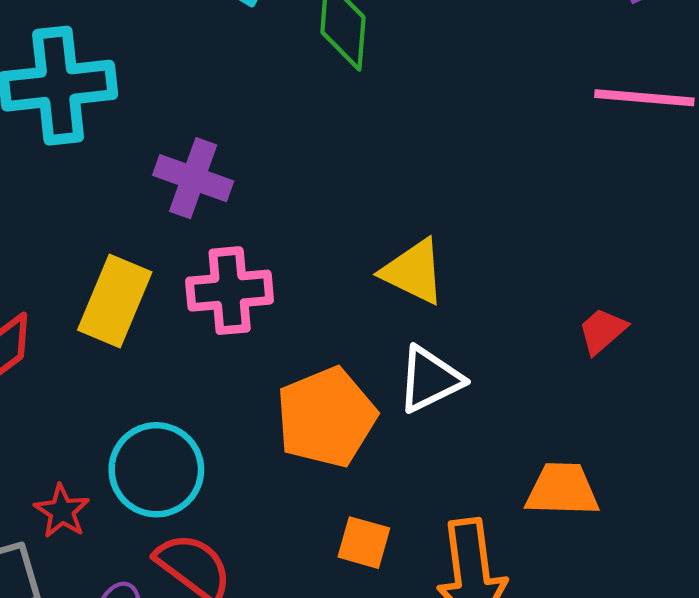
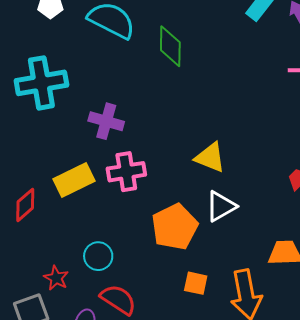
yellow rectangle: (115, 301) -> (74, 180), turned 45
cyan circle: (156, 470) -> (98, 256), size x0.7

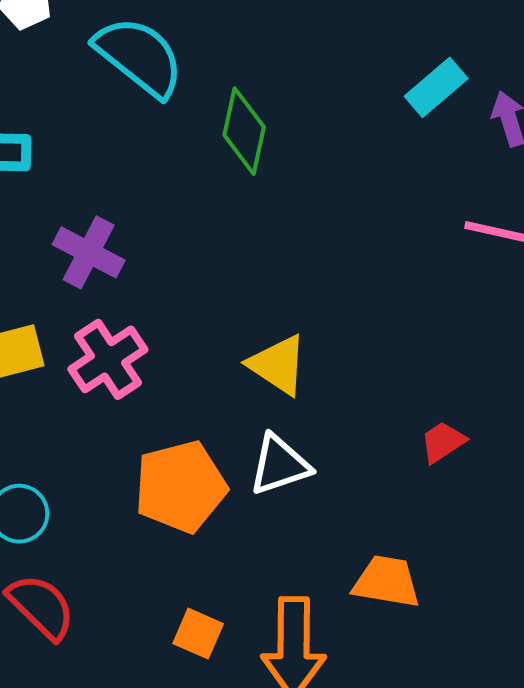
pink cross: (126, 172) -> (108, 359), turned -36
orange square: (196, 283) -> (198, 634), moved

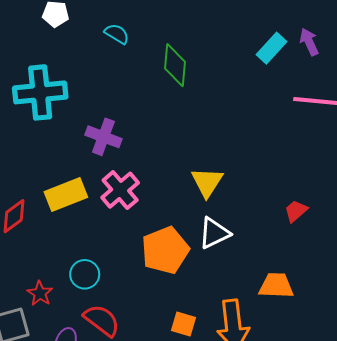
cyan semicircle: (139, 56) -> (117, 34), size x0.5
cyan rectangle: (436, 87) -> (271, 48), moved
yellow triangle: (278, 365) -> (207, 182), turned 36

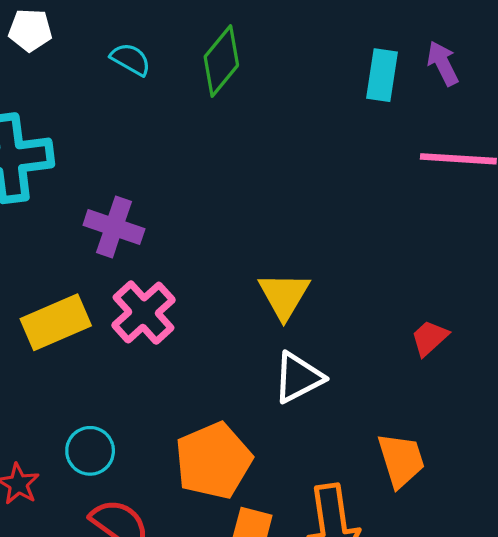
cyan rectangle: (271, 48) -> (382, 75), turned -32
green diamond: (175, 65) -> (221, 61), moved, turned 36
orange pentagon: (165, 250) -> (213, 461), moved
orange trapezoid: (276, 286) -> (401, 460), turned 72

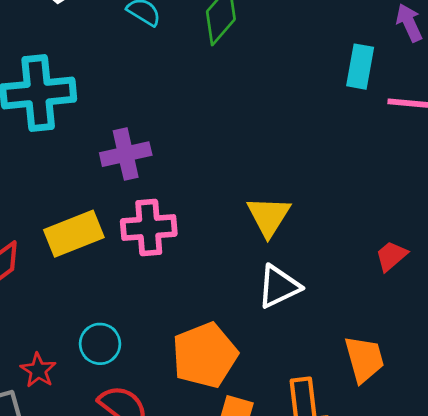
cyan rectangle: (382, 75) -> (360, 67), moved
purple cross: (114, 227) -> (126, 154), turned -33
pink cross: (144, 313) -> (149, 228), turned 36

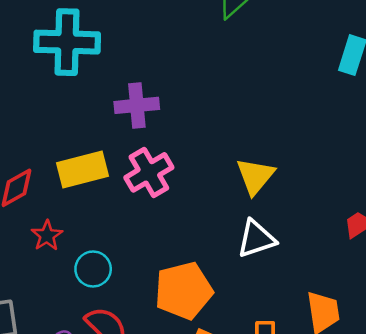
pink cross: (149, 228) -> (149, 172), turned -33
red star: (38, 370) -> (47, 236), moved

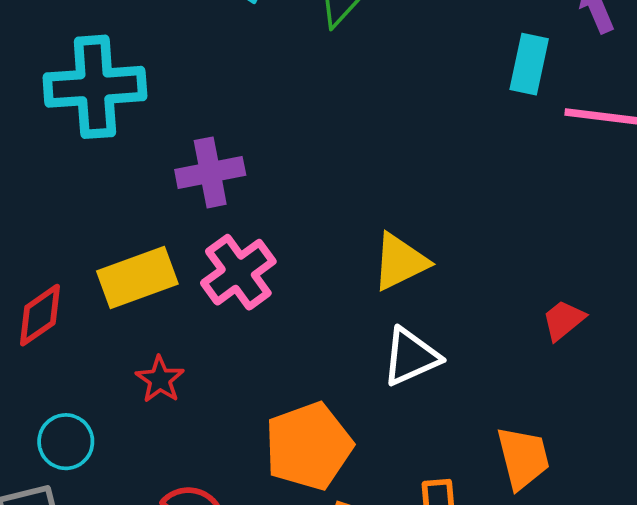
yellow triangle: (255, 176) -> (400, 262), turned 30
red star: (47, 236) -> (160, 379), moved
cyan circle: (93, 269) -> (66, 442), moved

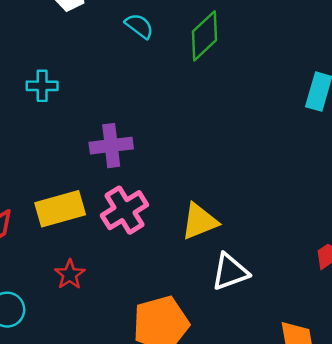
cyan cross: (95, 87) -> (42, 86), size x0.5
yellow triangle: (400, 262) -> (199, 221), moved

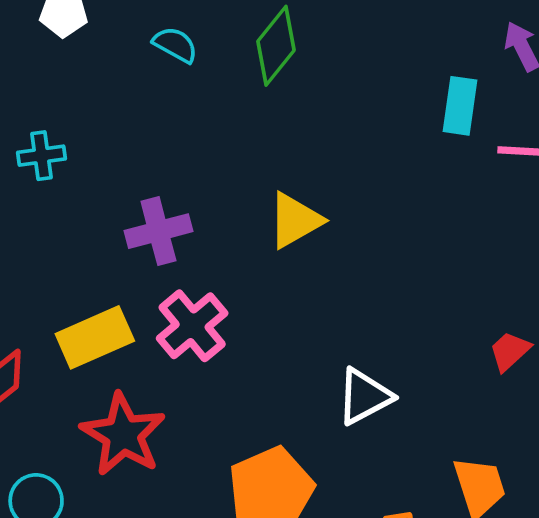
yellow triangle: (199, 221) -> (295, 220), moved
red star: (70, 275) -> (123, 434), size x1.8

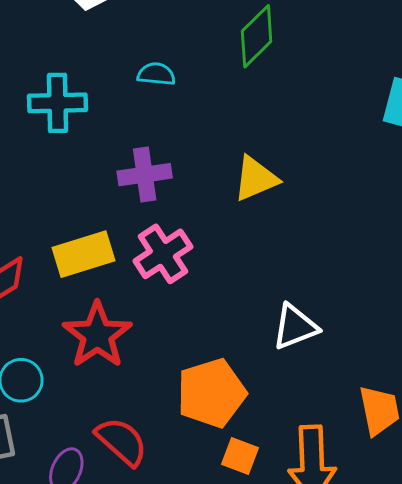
cyan semicircle: (175, 45) -> (156, 74), moved, turned -30
cyan cross: (41, 156) -> (58, 103), size x1.5

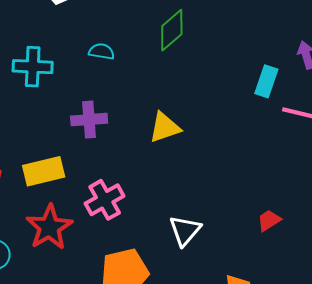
pink cross: (163, 254) -> (105, 200), moved
white triangle: (295, 327) -> (185, 231), turned -32

